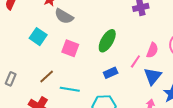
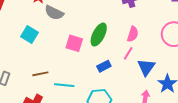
pink square: (70, 48) -> (74, 43), moved
pink semicircle: (152, 50) -> (133, 34), moved
brown line: (47, 76) -> (40, 74), turned 35

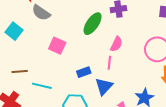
green ellipse: (99, 35) -> (93, 24), moved
pink line: (128, 53) -> (109, 63), turned -32
blue triangle: (146, 67) -> (104, 86), moved

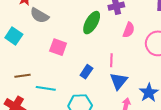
pink semicircle: (116, 44) -> (129, 30), moved
blue rectangle: (84, 72) -> (86, 72), turned -32
blue triangle: (104, 86) -> (119, 81), moved

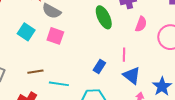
green ellipse: (92, 23) -> (104, 17), turned -55
pink square: (58, 47) -> (55, 36), moved
blue triangle: (119, 81) -> (132, 75), turned -30

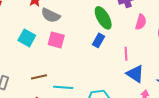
blue rectangle: (99, 66) -> (99, 40), moved

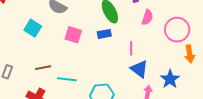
pink square: (56, 40) -> (73, 35), moved
blue rectangle: (99, 40) -> (104, 34), turned 48

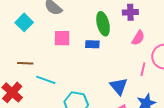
pink square: (73, 35) -> (62, 38), turned -30
pink line: (131, 48) -> (143, 69), moved

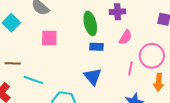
blue rectangle: (92, 44) -> (97, 47), moved
blue triangle: (119, 86) -> (93, 77), moved

